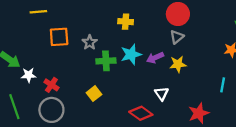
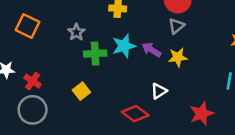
orange square: (59, 37) -> (28, 26), moved, turned 30
purple arrow: (155, 58) -> (151, 50), turned 56
white triangle: (162, 94) -> (159, 91), turned 32

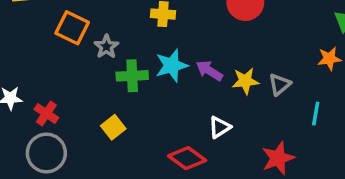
orange square: (28, 26) -> (72, 28), moved
gray triangle: (176, 26) -> (280, 84), moved

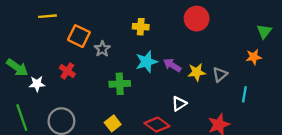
green cross: (132, 76) -> (120, 84), moved
red cross: (46, 114) -> (67, 71), moved
yellow square: (113, 127) -> (113, 123), moved

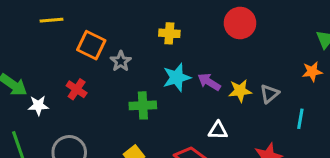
white triangle: (179, 104) -> (218, 130), turned 35

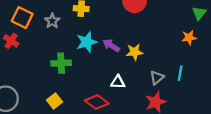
gray star: (121, 61) -> (52, 21), moved
red cross: (77, 89) -> (11, 41), moved
gray triangle: (269, 94) -> (157, 78), moved

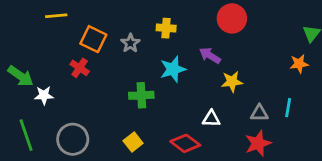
purple arrow: (111, 45) -> (210, 56), moved
gray triangle: (157, 78) -> (259, 113), turned 40

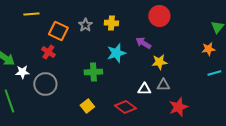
gray star: (130, 43) -> (85, 25), moved
cyan line: (288, 108) -> (214, 73), moved, turned 64
gray triangle: (259, 113) -> (163, 85), moved
gray circle: (73, 139) -> (45, 84), moved

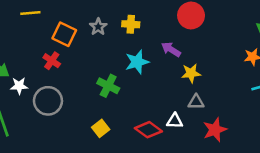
green cross: (93, 72) -> (108, 86), turned 30
white triangle: (144, 89) -> (175, 121), moved

